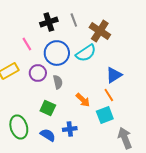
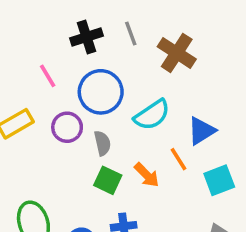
cyan semicircle: (86, 53) -> (152, 115), moved
orange line: (109, 95) -> (179, 159), moved
green square: (48, 108) -> (108, 180), moved
cyan square: (105, 115) -> (219, 180), moved

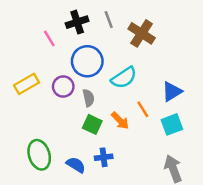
pink line: (48, 76) -> (49, 38), moved
blue triangle: (201, 131) -> (172, 92), moved

